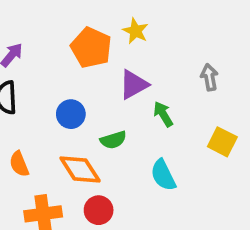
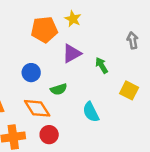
orange pentagon: (91, 48) -> (44, 30), turned -30
gray arrow: (209, 77) -> (133, 40), moved
green arrow: (163, 114) -> (102, 65), moved

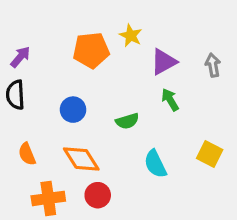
purple triangle: (72, 53) -> (164, 62), moved
green semicircle: (59, 89) -> (127, 121), moved
yellow square: (129, 90) -> (210, 154), moved

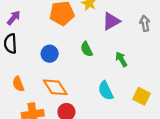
green arrow: (170, 100) -> (121, 59), moved
green semicircle: (127, 121) -> (87, 49), moved, turned 80
yellow square: (210, 154) -> (142, 96), moved

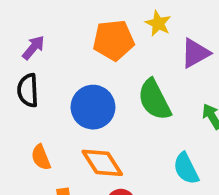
green semicircle: (87, 49) -> (154, 100), size x1.6
blue circle: (50, 54) -> (93, 107), size x1.5

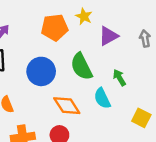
orange diamond: (102, 163) -> (67, 106), moved
cyan semicircle: (186, 168) -> (102, 98), moved

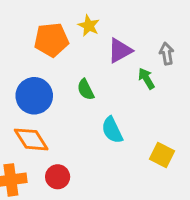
green semicircle: (81, 67) -> (86, 90), size x0.6
green arrow: (119, 78) -> (146, 79), moved
orange diamond: (67, 106) -> (31, 139), moved

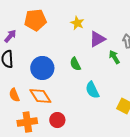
orange pentagon: (51, 40) -> (35, 20), moved

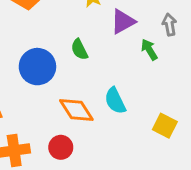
green semicircle: (75, 64) -> (79, 50), moved
orange diamond: (40, 96) -> (76, 110), moved

